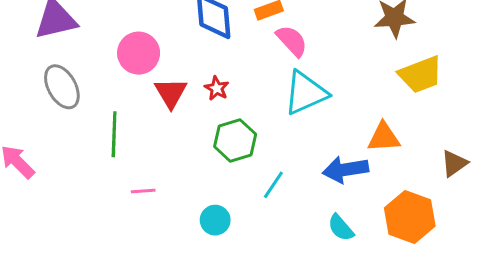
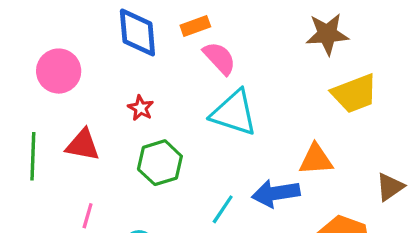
red triangle: (171, 93) -> (83, 145), moved, turned -48
cyan triangle: (306, 93) -> (234, 113), turned 42
cyan line: (273, 185) -> (223, 209), moved
pink line: (143, 191) -> (88, 216), moved, turned -70

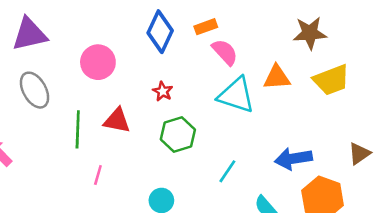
blue diamond: (137, 32) -> (160, 32), turned 30
orange triangle: (316, 159) -> (277, 77), moved
blue arrow: (276, 193) -> (293, 159), moved
pink line: (88, 216) -> (98, 175), moved

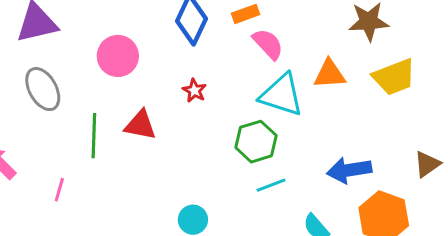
green hexagon: (178, 134) -> (256, 142), moved
cyan line: (227, 171) -> (271, 185), turned 35
pink line: (98, 175) -> (59, 190), moved

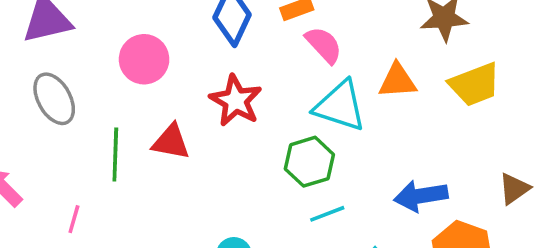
red star: (194, 91) -> (236, 101), size x1.8

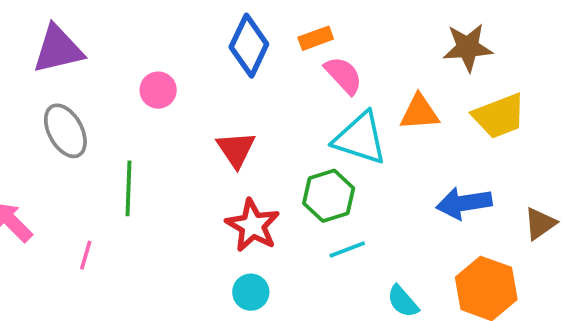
pink circle: (144, 59) -> (158, 90), size x0.7
red star: (236, 101) -> (253, 225), moved
red triangle: (171, 142) -> (236, 149), moved, turned 45
blue arrow: (421, 196) -> (464, 203), moved

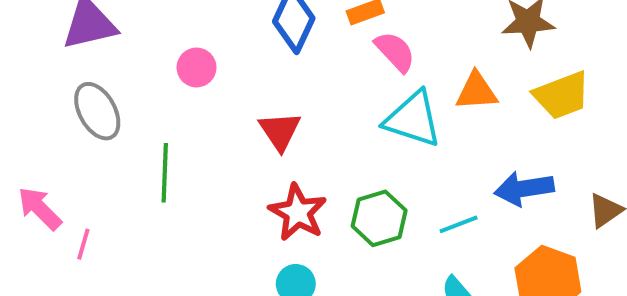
green hexagon: (329, 196) -> (379, 218), moved
cyan line: (347, 249) -> (459, 224), moved
pink line: (86, 255) -> (83, 244), moved

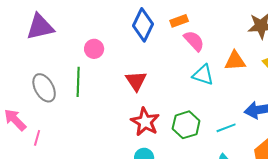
gray ellipse: (97, 111) -> (44, 88), moved
cyan triangle: (413, 119) -> (203, 75), size x0.7
green line: (165, 173) -> (78, 82), moved

